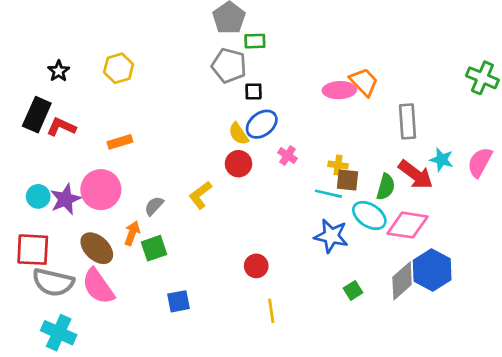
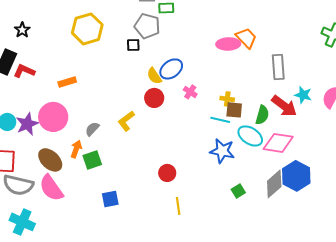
yellow hexagon: (119, 68) -> (87, 29), moved, size x1.4
black square: (253, 91) -> (133, 45), moved

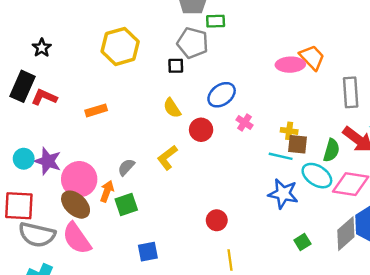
yellow semicircle: (154, 76) -> (172, 108), moved
pink circle: (53, 117) -> (79, 179), moved
purple star: (27, 124) -> (48, 161), turned -30

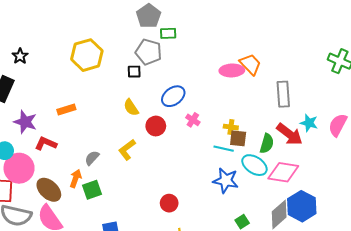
red L-shape: (44, 97) -> (46, 143), moved
purple star: (48, 161) -> (25, 122), moved
pink circle: (79, 179) -> (19, 168), moved

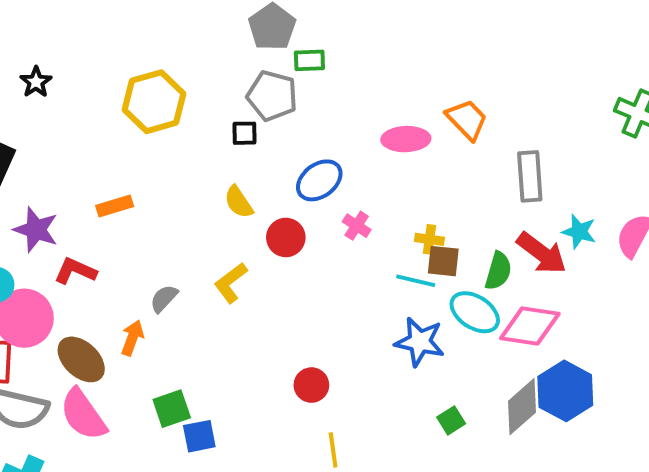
black star: (20, 56) -> (36, 82), moved
pink ellipse: (232, 70) -> (406, 139), moved
green square: (92, 190) -> (172, 409), moved

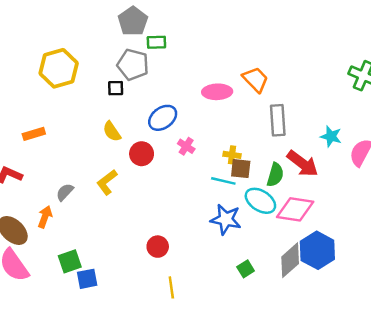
gray rectangle: (530, 176) -> (278, 120), moved
cyan star: (579, 232) -> (331, 136), moved

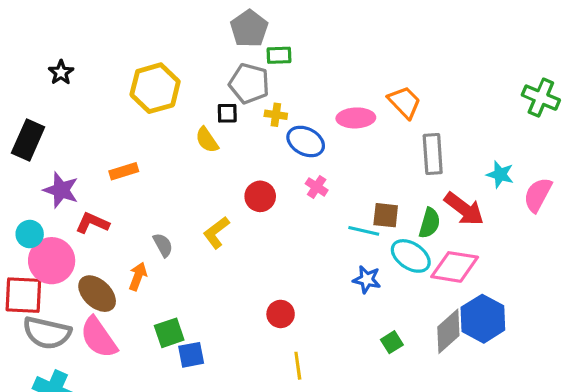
blue ellipse: (163, 118) -> (306, 141), moved, turned 64
yellow semicircle: (112, 131) -> (207, 140), moved
yellow cross: (232, 155) -> (276, 115), moved
gray semicircle: (65, 192) -> (163, 245), turned 108
blue star: (226, 219) -> (367, 279), size x0.7

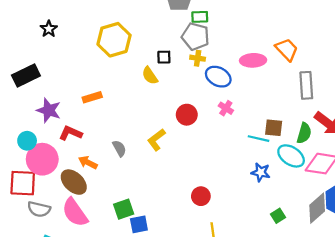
gray pentagon: (249, 83) -> (195, 36), moved
black rectangle: (28, 140) -> (26, 76), turned 40
orange arrow: (138, 276) -> (88, 162), moved, turned -84
gray semicircle: (47, 333) -> (39, 209), size x0.7

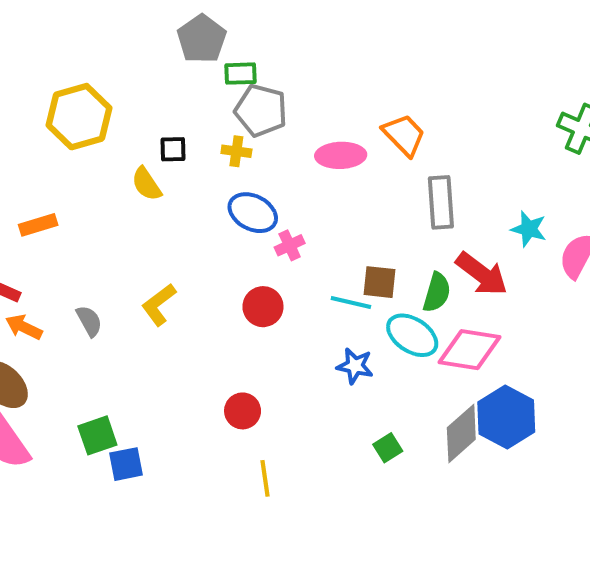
gray pentagon: (195, 36) -> (261, 110), moved
blue ellipse: (218, 77) -> (253, 213), moved
pink cross: (226, 108) -> (290, 245), turned 32
red circle: (187, 115) -> (263, 307), moved
orange arrow: (88, 162) -> (24, 327), moved

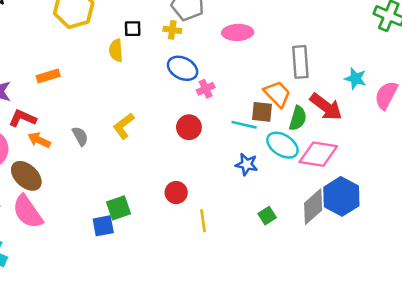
orange trapezoid: (404, 135) -> (277, 94), moved
yellow semicircle: (146, 184) -> (116, 50), turned 30
green square: (97, 435) -> (119, 208), moved
yellow line: (265, 478) -> (203, 221), moved

